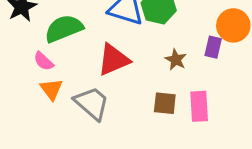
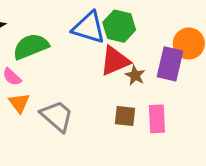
purple rectangle: (213, 47) -> (170, 64), size x1.6
red triangle: (114, 60) -> (115, 61), moved

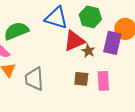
green hexagon: (119, 26) -> (90, 17), moved
gray trapezoid: (57, 116) -> (34, 79), turned -135

